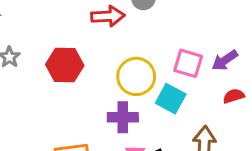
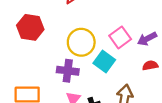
pink square: (188, 63) -> (120, 37), turned 30

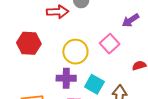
purple arrow: (147, 39) -> (131, 20), moved
cyan square: (104, 62) -> (94, 84), moved

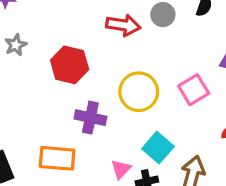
purple cross: (66, 78) -> (90, 118), moved

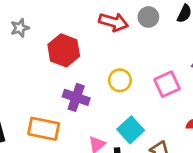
yellow circle: (139, 92) -> (120, 80), size x0.7

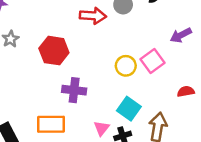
yellow circle: (120, 80) -> (126, 66), moved

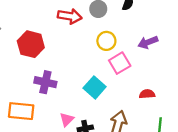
yellow circle: (126, 66) -> (106, 41), moved
cyan square: (129, 109) -> (95, 87), moved

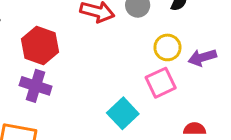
yellow circle: (106, 41) -> (168, 47), moved
purple cross: (45, 82) -> (36, 86), moved

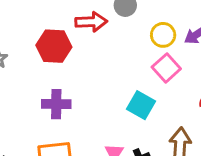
red hexagon: (40, 46) -> (54, 46), moved

